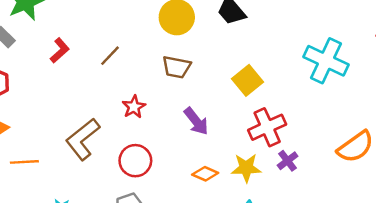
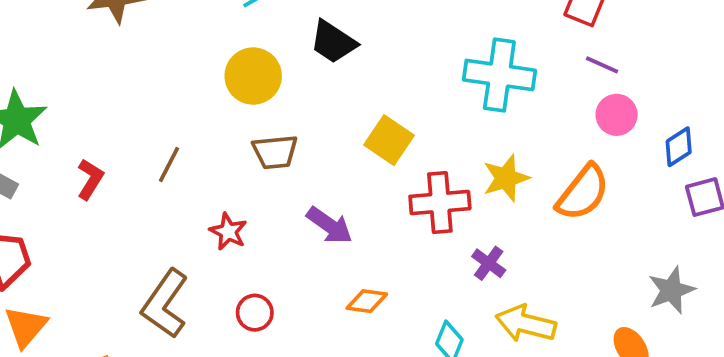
red cross: (267, 127) -> (440, 203), turned 36
red circle: (135, 161) -> (255, 313), size x0.7
purple cross: (288, 161) -> (489, 263), moved
yellow star: (246, 168) -> (506, 178), moved

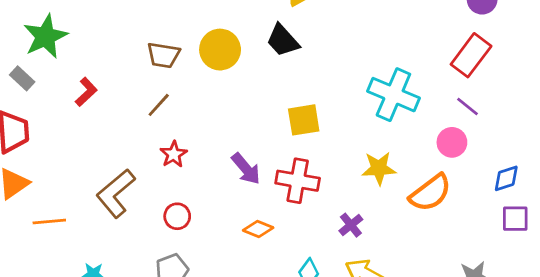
pink circle: (617, 115) -> (452, 142), moved
yellow square: (389, 140) -> (304, 120), turned 32
brown trapezoid: (275, 152) -> (163, 55), moved
brown line: (169, 165) -> (159, 105), moved
red cross: (440, 203) -> (298, 181), moved

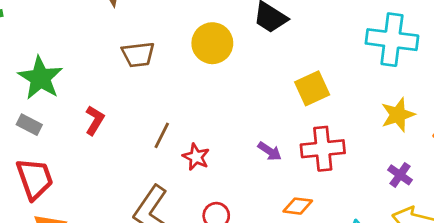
brown trapezoid: (163, 55) -> (138, 55), moved
brown line: (159, 105) -> (162, 135), moved
purple arrow: (246, 169) -> (270, 151), size x0.7
purple cross: (351, 225) -> (400, 175), moved

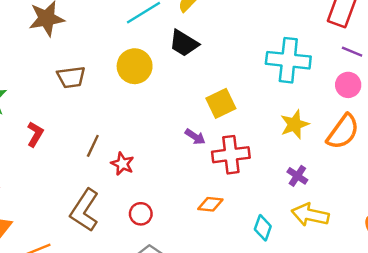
purple arrow: (270, 151) -> (195, 137), moved

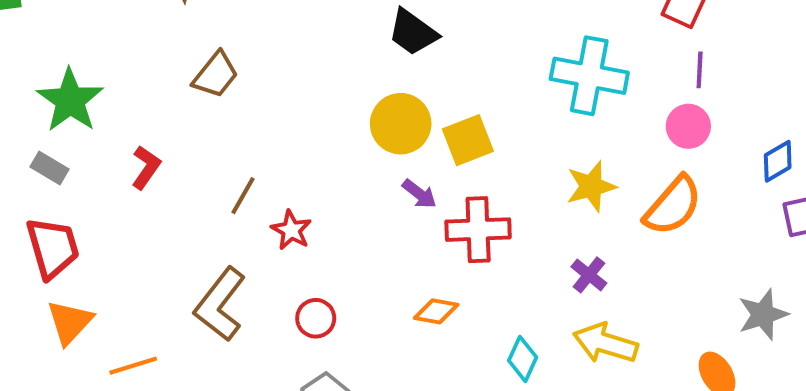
purple line: (352, 52) -> (700, 70), turned 66
yellow circle: (135, 66) -> (401, 124), moved
brown trapezoid: (71, 77) -> (216, 75), turned -48

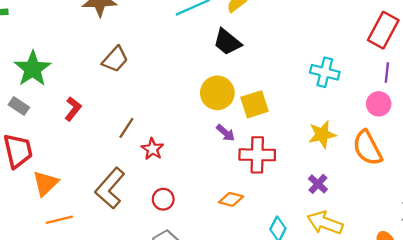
cyan cross: (589, 76) -> (325, 72), size x0.7
orange semicircle: (673, 206) -> (367, 148), turned 108
orange triangle: (70, 322) -> (45, 183), moved

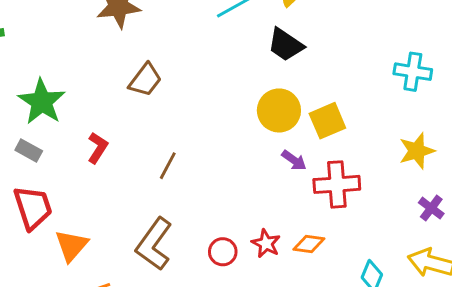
red star: (152, 149) -> (266, 243), moved
purple cross: (318, 184) -> (431, 208), moved

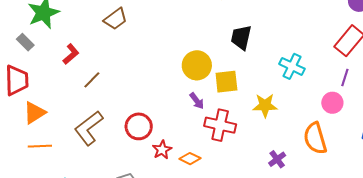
black trapezoid: (286, 45) -> (241, 37), moved, turned 52
yellow star: (417, 151) -> (265, 105), moved
brown line: (168, 166) -> (92, 80), moved
red circle: (223, 252) -> (139, 126), moved, size x1.4

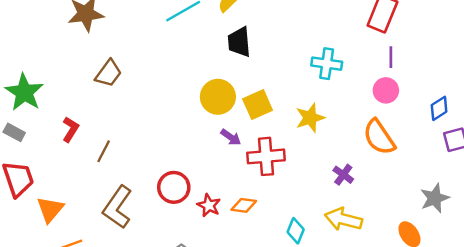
black trapezoid: (241, 37) -> (239, 42), moved

